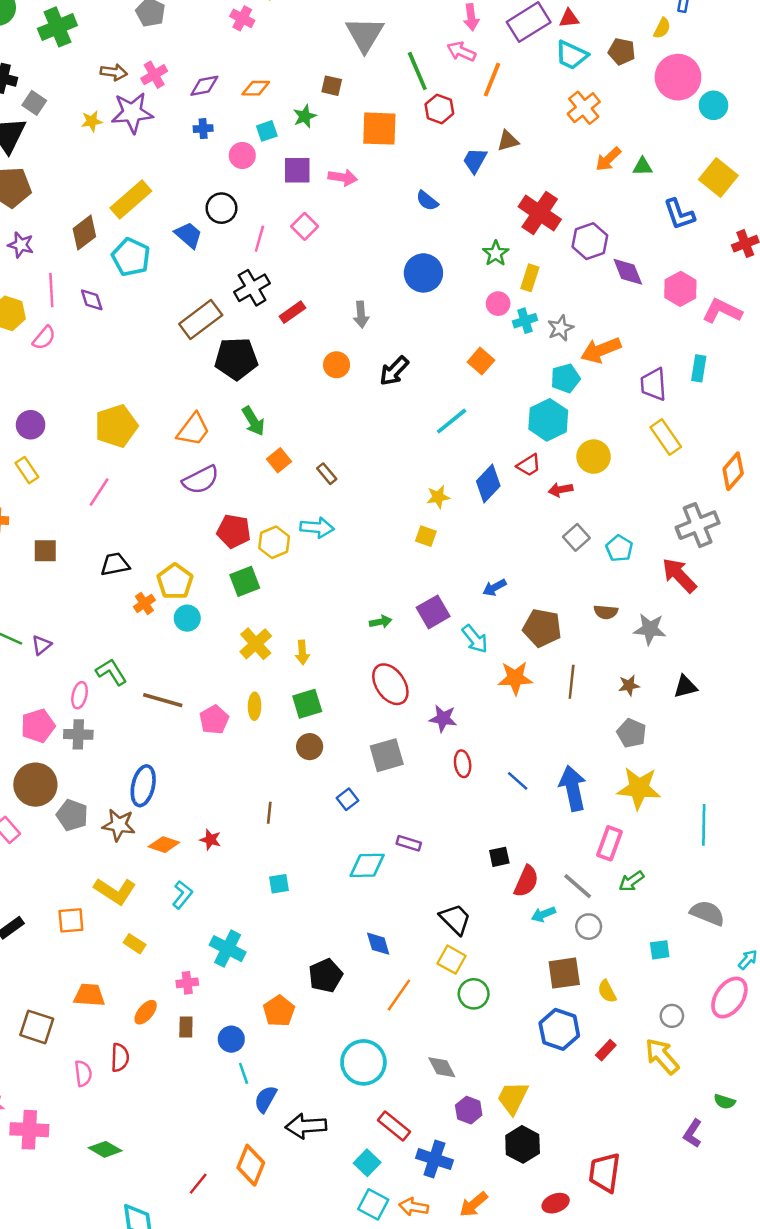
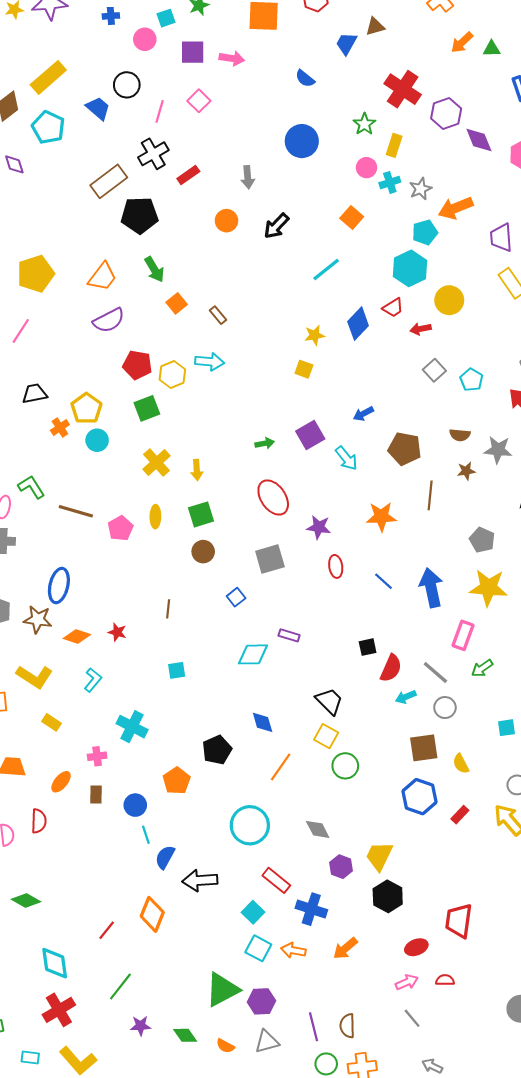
orange star: (515, 678) -> (381, 517), moved
brown star: (629, 685) -> (466, 471), moved

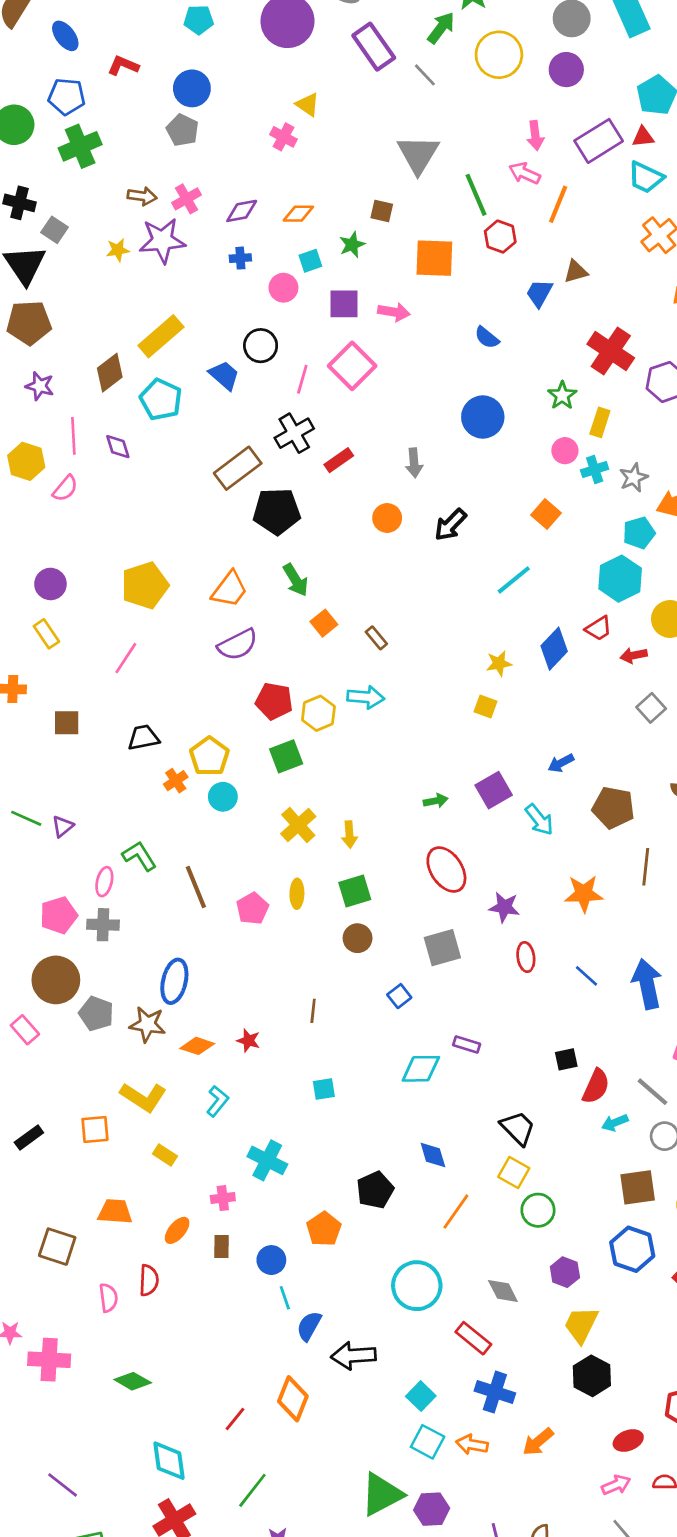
pink square: (199, 101) -> (352, 366), size x1.6
brown line: (76, 511) -> (196, 887), turned 52
purple hexagon: (341, 867) -> (565, 1272), moved
red rectangle: (276, 880) -> (473, 1338), moved

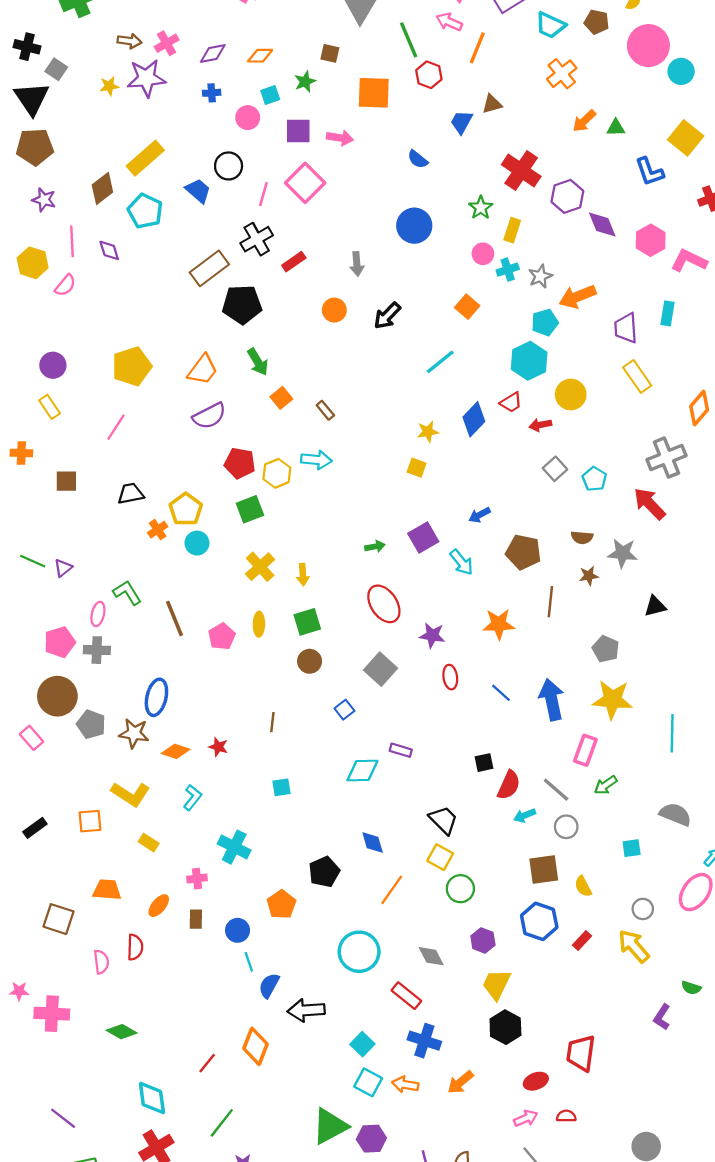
gray square: (442, 948) -> (380, 669), turned -32

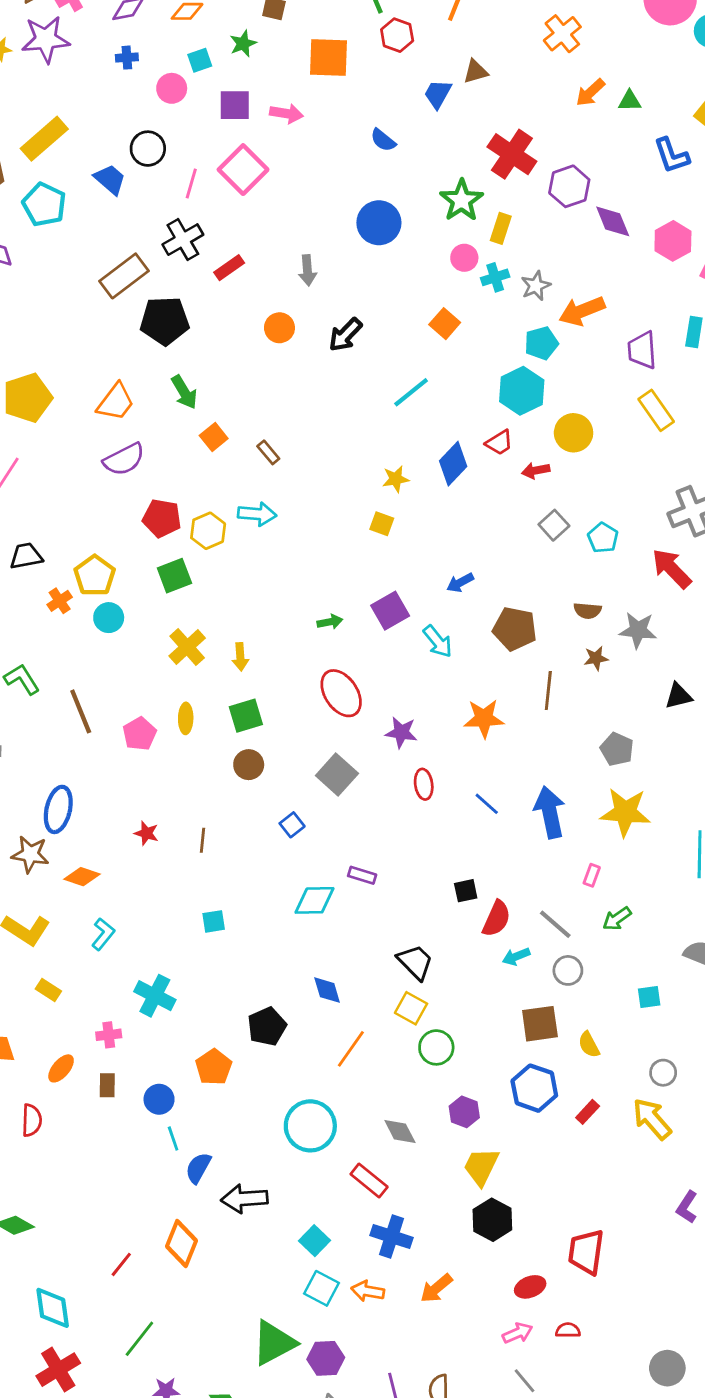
green star: (481, 208) -> (462, 200), size x1.4
red star: (218, 747) -> (146, 833), moved
pink rectangle: (585, 750) -> (592, 875), size x0.6

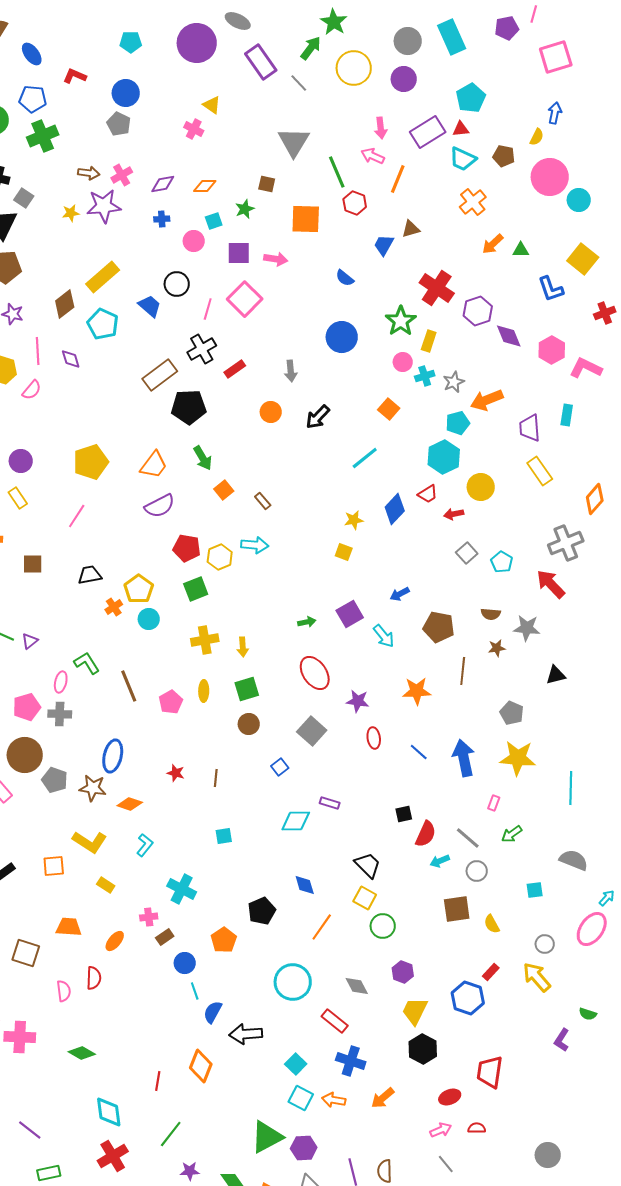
yellow cross: (187, 647) -> (205, 640), turned 32
brown rectangle: (107, 1085) -> (165, 937), moved, turned 54
blue hexagon: (534, 1088) -> (468, 998), moved
red line: (121, 1264) -> (158, 1081), turned -30

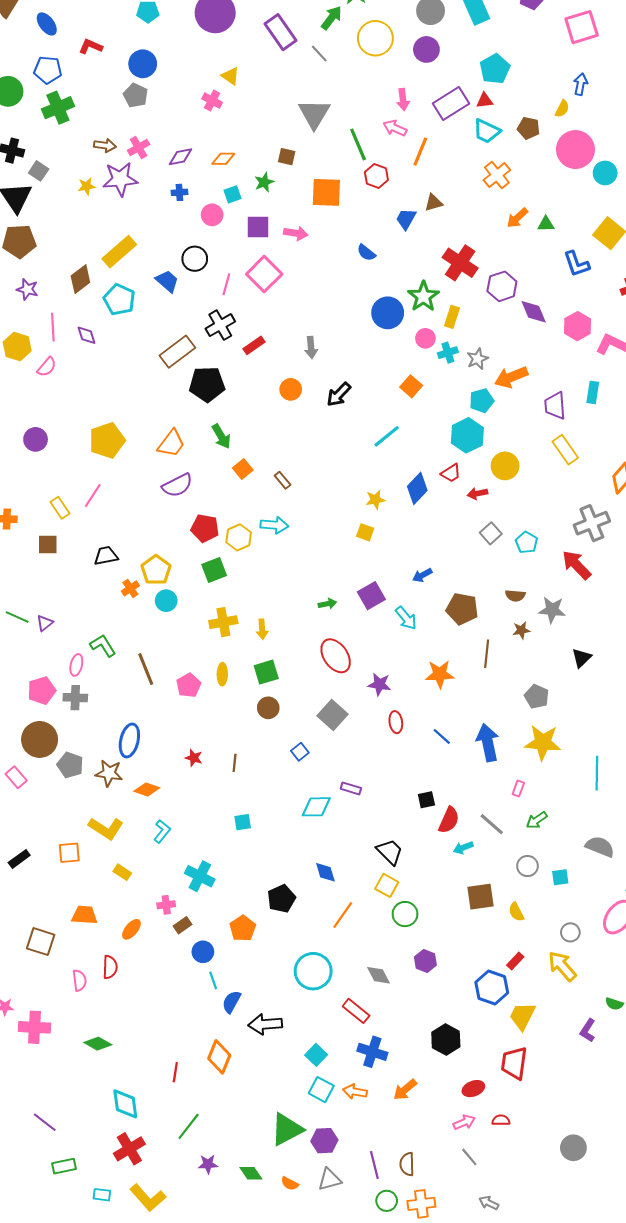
blue circle: (342, 337) -> (388, 313), moved
yellow rectangle: (18, 498) -> (60, 508), moved
black triangle: (556, 675) -> (582, 658), turned -30
gray circle: (477, 871) -> (527, 866), moved
yellow trapezoid: (415, 1011) -> (522, 1016), moved

